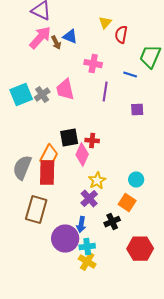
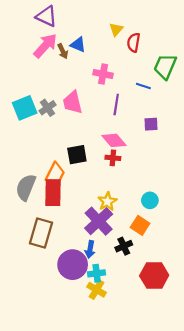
red cross: (92, 141) -> (113, 158), moved
pink diamond: (82, 155) -> (114, 140), moved, turned -65
purple cross: (89, 199) -> (99, 221), size x1.5

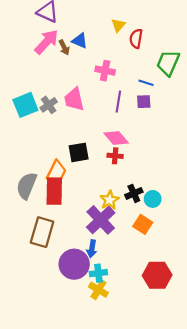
purple square: (151, 124) -> (144, 102), moved
black cross: (124, 246) -> (134, 193), moved

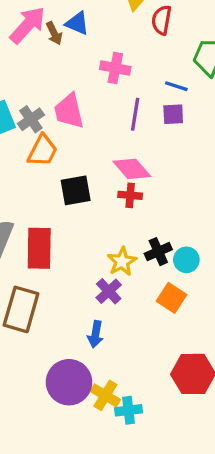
orange trapezoid: (56, 171) -> (43, 151), moved
purple cross: (101, 220) -> (109, 291), size x0.6
purple circle: (74, 264) -> (69, 382), moved
cyan cross: (98, 273) -> (129, 410), moved

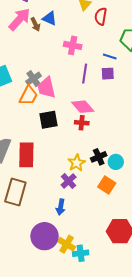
pink trapezoid: (69, 111) -> (47, 88), moved
gray cross: (31, 119) -> (33, 79), moved

